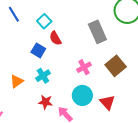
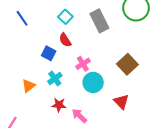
cyan square: (44, 21) -> (65, 17), moved
gray rectangle: (97, 32) -> (99, 21), moved
pink cross: (84, 67) -> (83, 64), moved
cyan circle: (82, 95) -> (93, 82), moved

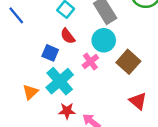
brown square: (127, 64) -> (128, 62), moved
cyan cross: (55, 79) -> (60, 81), size x1.6
cyan circle: (93, 82) -> (104, 40), moved

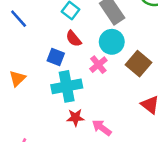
cyan cross: (60, 81) -> (67, 86), turned 32
orange triangle: (30, 92) -> (17, 78), moved

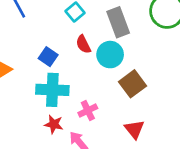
red semicircle: (74, 39) -> (83, 44), moved
pink cross: (98, 65) -> (88, 110), moved

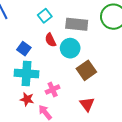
gray rectangle: (118, 22) -> (77, 24), turned -65

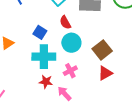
cyan circle: (70, 48) -> (71, 43), moved
red triangle: (87, 104) -> (105, 73), moved, turned 42

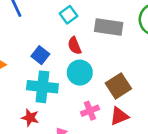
pink cross: (70, 71) -> (90, 111), moved
red star: (46, 82) -> (30, 118), moved

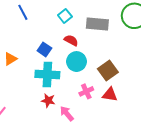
red semicircle: (75, 46) -> (71, 40), turned 144
red triangle: (119, 116) -> (110, 94), turned 35
red star: (30, 118) -> (48, 100), moved

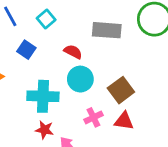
cyan square: (65, 16) -> (46, 19), moved
blue square: (44, 49) -> (26, 50), moved

